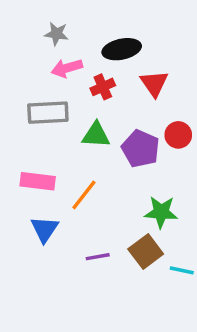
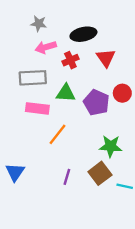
pink rectangle: (38, 181) -> (37, 108), moved
blue triangle: (44, 229) -> (15, 172), moved
purple line: (98, 257) -> (67, 177), turned -63

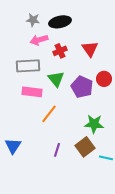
black ellipse: (83, 34) -> (60, 22), moved
green triangle: (66, 93) -> (56, 79), turned 48

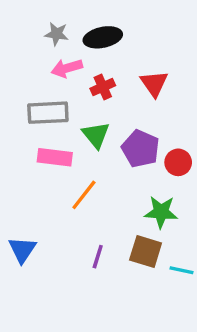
red circle: (104, 79) -> (178, 162), moved
brown square: (85, 147) -> (146, 251), turned -36

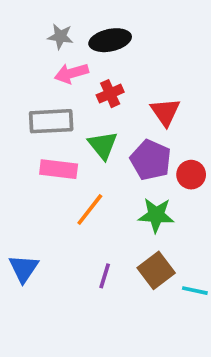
red triangle: (154, 84) -> (165, 112), moved
green star: (161, 212) -> (156, 215), moved
brown square: (146, 251) -> (156, 270), turned 36

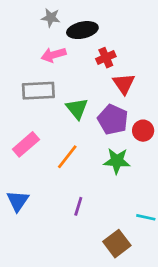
gray star: (60, 36) -> (51, 18), moved
red cross: (110, 94) -> (106, 58), moved
pink rectangle: (59, 169) -> (26, 144), moved, turned -48
brown square: (156, 270) -> (117, 244), moved

